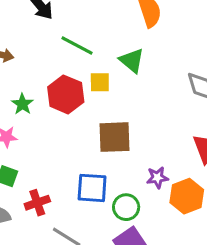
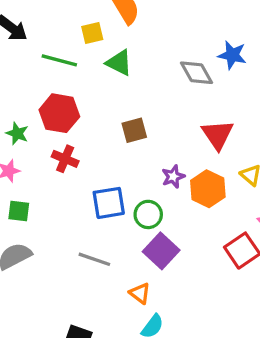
yellow square: (100, 82) -> (92, 33), moved
brown square: (115, 137) -> (134, 130), moved, size x0.7
red cross: (37, 203) -> (65, 159), moved, turned -35

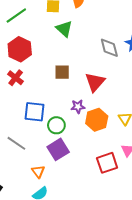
green line: (59, 60) -> (16, 15), moved, turned -65
red triangle: (218, 135) -> (95, 82), moved

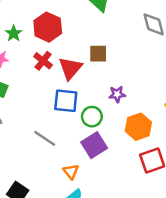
red triangle: (95, 82) -> (70, 68), moved
orange hexagon: (97, 120) -> (138, 127), moved

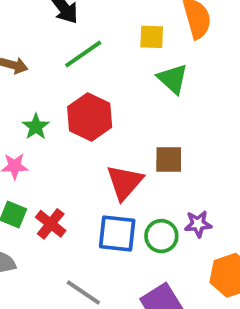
red cross: (43, 61) -> (51, 224), moved
green circle: (92, 117) -> (161, 236), moved

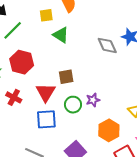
red cross: (51, 224) -> (14, 97), moved
purple star: (198, 224) -> (93, 100), moved
green circle: (161, 236) -> (73, 105), moved

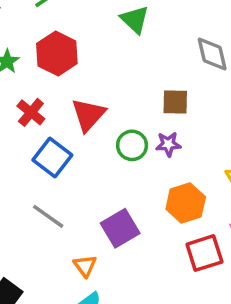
brown square: (66, 77) -> (175, 102), moved
blue square: (46, 119) -> (52, 157), moved, turned 30

